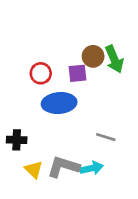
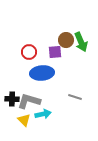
gray L-shape: (63, 167) -> (29, 101), moved
cyan arrow: (92, 168) -> (43, 114), moved

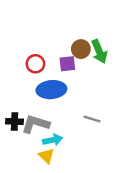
yellow triangle: (24, 120) -> (46, 156), moved

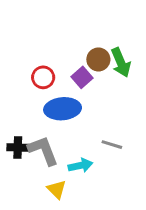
purple square: (67, 64) -> (82, 77), turned -35
gray L-shape: (35, 124) -> (43, 151), turned 52
cyan arrow: (53, 140) -> (80, 165), moved

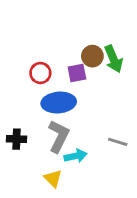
purple square: (82, 77) -> (77, 73), turned 30
gray line: (112, 145) -> (118, 142), moved
gray L-shape: (43, 151) -> (59, 136), moved, turned 48

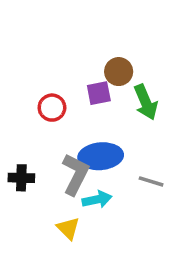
green arrow: (113, 59) -> (146, 102), moved
red circle: (40, 73) -> (52, 108), moved
blue ellipse: (59, 103) -> (101, 156), moved

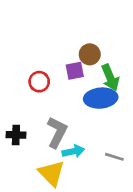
blue ellipse: (101, 156) -> (101, 98), moved
gray line: (151, 181) -> (114, 157), moved
yellow triangle: (68, 228) -> (51, 173), size x1.5

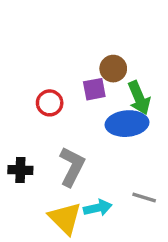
cyan arrow: (73, 151) -> (98, 208), moved

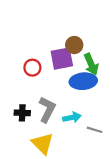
purple square: (94, 89) -> (62, 59), size x1.5
black cross: (20, 170) -> (22, 113), moved
cyan arrow: (98, 208) -> (72, 117), moved

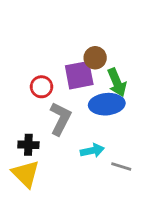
gray L-shape: (47, 109) -> (60, 119), moved
yellow triangle: (43, 143) -> (26, 174), moved

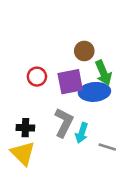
purple square: (79, 75) -> (70, 82), moved
gray L-shape: (60, 119) -> (64, 123), moved
cyan arrow: (92, 151) -> (82, 133), turned 120

